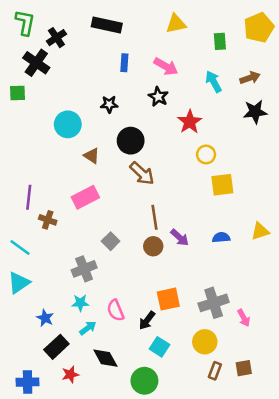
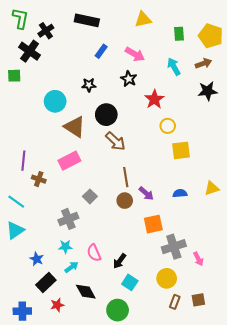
yellow pentagon: (259, 28) -> (211, 36), moved, turned -30
blue rectangle: (124, 63) -> (101, 51), turned 32
brown triangle: (92, 156) -> (75, 127), size x1.6
orange square: (168, 299) -> (153, 224), moved

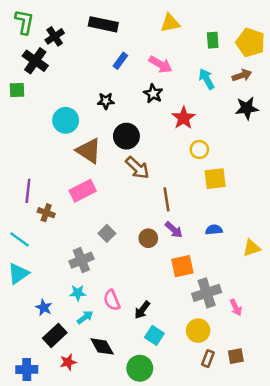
brown line: (126, 177) -> (167, 199), moved
yellow triangle: (212, 188) -> (252, 248), moved

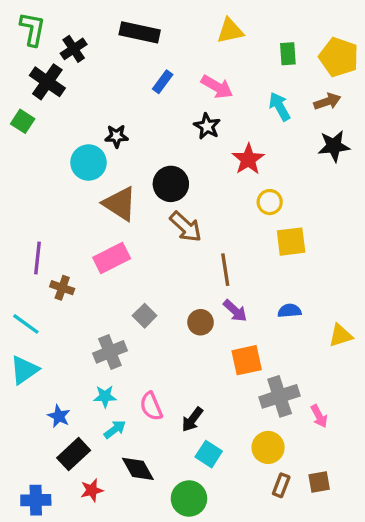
green square: (17, 90) -> (23, 121), turned 35
black star: (106, 101) -> (117, 136), moved

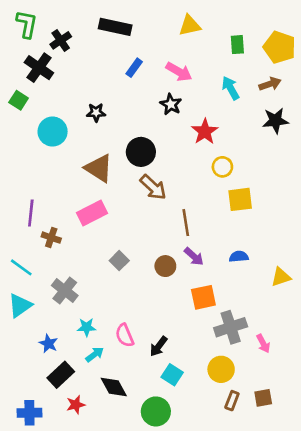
cyan circle: (89, 163) -> (53, 132), moved
gray cross: (110, 352) -> (65, 291), moved, turned -30

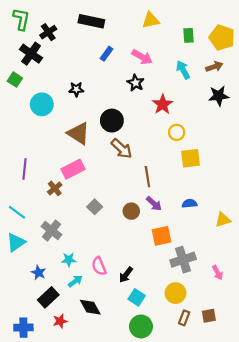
brown cross: (51, 238) -> (55, 188), moved, turned 32
pink arrow: (263, 344) -> (218, 273), moved
green circle: (156, 411) -> (141, 326), moved

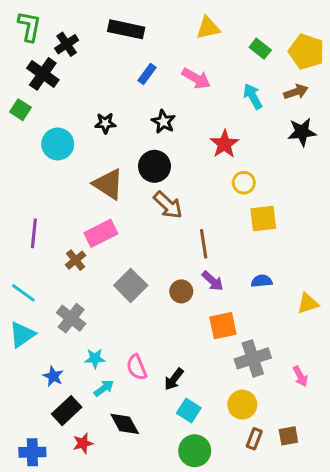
green rectangle: (188, 35) -> (260, 49), turned -48
black star: (136, 83) -> (163, 122), moved
gray square: (95, 207) -> (131, 285), size x1.5

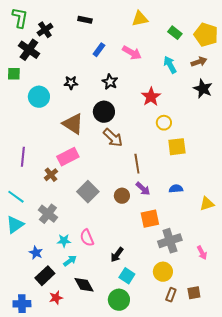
black rectangle: (126, 29) -> (85, 20), size x0.6
green square: (20, 110) -> (14, 74), turned -32
black star: (302, 132) -> (203, 89), turned 30
pink semicircle: (137, 367) -> (87, 238), moved
green circle: (195, 451) -> (119, 300), moved

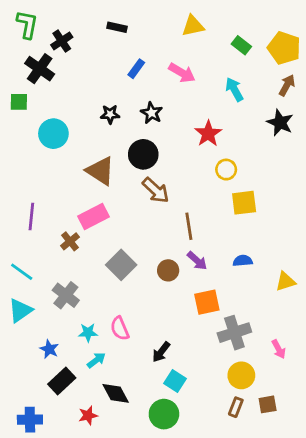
brown arrow: (199, 62) -> (287, 85), moved, turned -42
black star: (71, 83) -> (110, 114), moved
yellow circle: (163, 272) -> (241, 375), moved
red star: (56, 298) -> (88, 415), moved

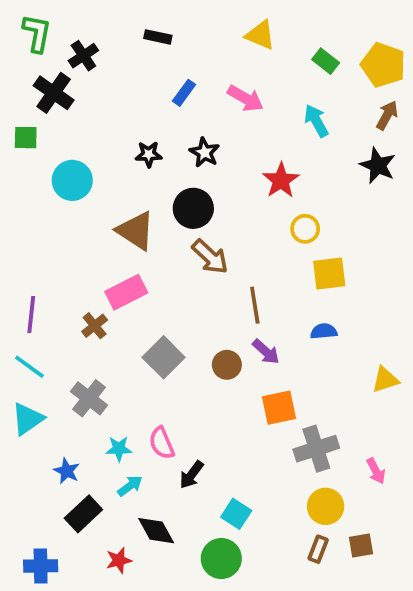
yellow triangle: (193, 26) -> (260, 35), turned 35
purple line: (31, 217) -> (31, 314), moved
blue semicircle: (243, 261) -> (324, 331), moved
black arrow: (161, 352) -> (191, 475), moved

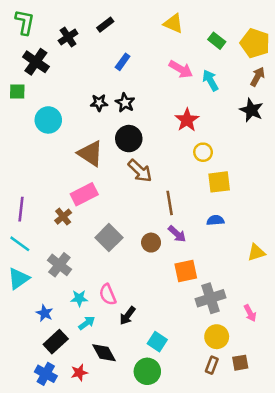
black rectangle: (158, 37) -> (105, 25), turned -49
black cross: (83, 56) -> (68, 37), moved
pink arrow: (245, 98) -> (181, 69), moved
black star: (205, 152) -> (125, 103), moved
blue cross: (41, 566) -> (46, 374), moved, turned 30

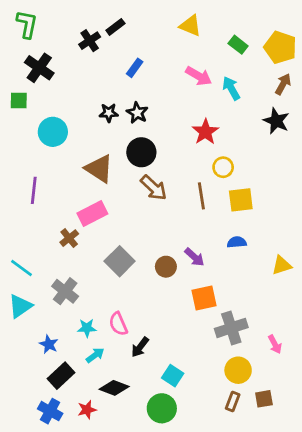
black cross: (68, 37) -> (90, 41), moved
brown line: (170, 203) -> (201, 196), moved
purple line: (21, 209) -> (34, 190), moved
yellow triangle: (256, 252) -> (282, 265), moved
black diamond: (104, 353) -> (114, 388), turned -40

